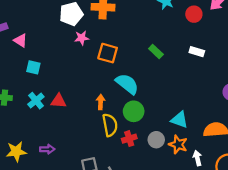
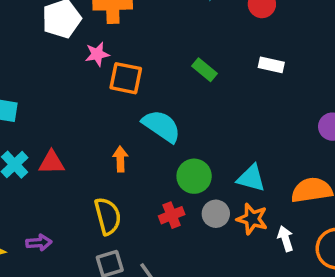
pink star: (82, 38) -> (97, 54), moved
green circle: (134, 111) -> (194, 176), moved
yellow semicircle: (110, 125) -> (108, 216), moved

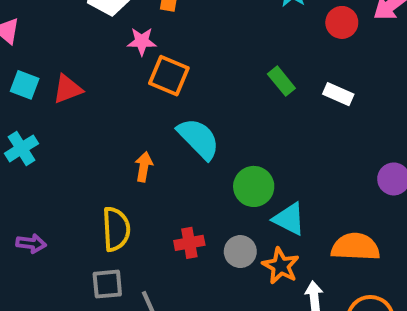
green rectangle: (204, 70) -> (281, 81), moved
red triangle: (52, 162) -> (68, 89), moved, turned -32
green circle: (194, 176) -> (254, 186), moved

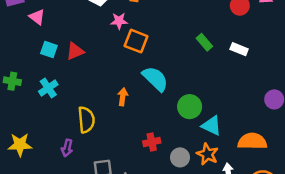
yellow semicircle: (116, 229) -> (86, 120), moved
purple arrow: (31, 243) -> (67, 148), moved, turned 98
gray circle: (240, 252) -> (180, 157), moved

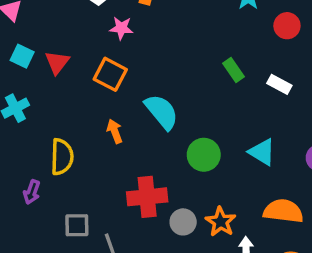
orange square: (136, 41) -> (110, 74), moved
red triangle: (75, 51) -> (57, 62), turned -36
orange arrow: (123, 97) -> (115, 131), turned -35
cyan triangle: (212, 126) -> (262, 152), moved
red cross: (152, 142) -> (147, 197), size x1.6

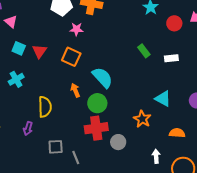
white rectangle: (279, 84) -> (171, 58), turned -32
green circle: (204, 155) -> (97, 103), moved
orange semicircle: (283, 211) -> (177, 133), size x0.7
orange star: (221, 222) -> (142, 119), moved

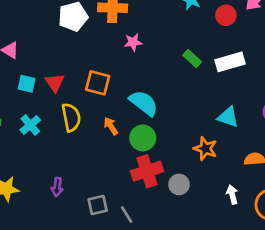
pink star: (76, 29) -> (133, 42), moved
white rectangle: (171, 58) -> (230, 62), size x1.5
yellow semicircle: (45, 107) -> (71, 117), moved

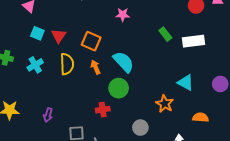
orange arrow: (111, 126) -> (95, 67), moved
red cross: (147, 171) -> (103, 110), moved, size x0.6

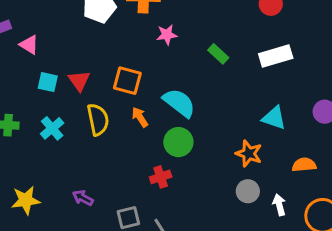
green rectangle: (165, 34) -> (218, 54), moved
purple arrow: (48, 115) -> (83, 198), turned 112
gray circle: (140, 128) -> (248, 191), moved

